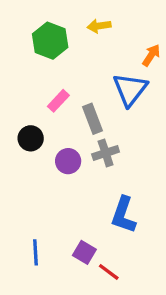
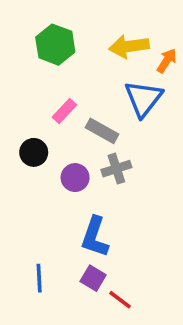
yellow arrow: (99, 26) -> (129, 46), moved, size x1.5
gray rectangle: (93, 119) -> (102, 131), turned -40
blue L-shape: (123, 215) -> (95, 237), moved

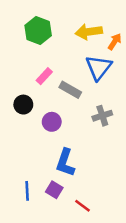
gray cross: (116, 169) -> (102, 116), moved
purple square: (93, 278) -> (54, 190), moved

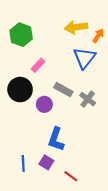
green hexagon: (38, 31) -> (21, 35), moved
gray rectangle: (70, 90) -> (63, 90), moved
black circle: (23, 105) -> (20, 90), size x1.5
gray cross: (102, 116) -> (88, 99), turned -35

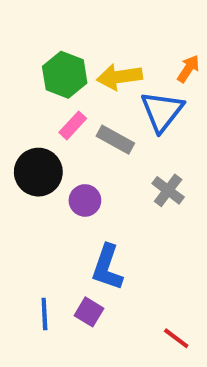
yellow arrow: (76, 27) -> (119, 77), moved
green hexagon: (21, 35) -> (65, 75), moved
gray rectangle: (63, 90) -> (115, 140), moved
red line: (71, 176) -> (176, 338), moved

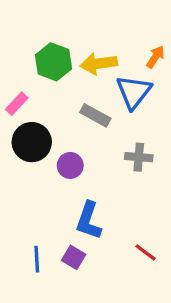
pink rectangle: (73, 125) -> (17, 104), moved
gray cross: (168, 190) -> (139, 157), turned -32
red line: (176, 338) -> (145, 252), moved

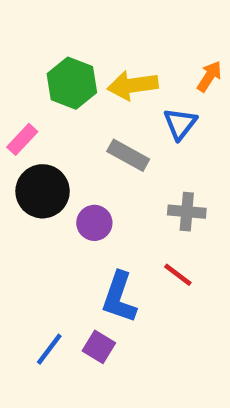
blue triangle: (134, 92) -> (180, 124), size x0.7
red line: (145, 252) -> (178, 275), moved
blue line: (37, 259) -> (49, 349), turned 40

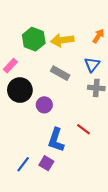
blue triangle: (180, 124) -> (92, 65), moved
gray cross: (187, 212) -> (96, 88), moved

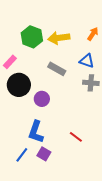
blue triangle: (92, 65) -> (87, 61), turned -49
red line: (84, 129) -> (76, 137), moved
blue L-shape: (56, 140) -> (36, 132), moved

